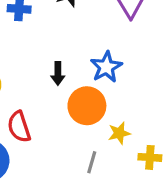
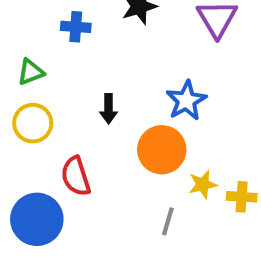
black arrow: (58, 73) -> (109, 109), moved
yellow cross: (150, 157) -> (242, 197), moved

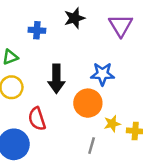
blue star: (186, 101) -> (102, 74), turned 30
black arrow: (109, 109) -> (56, 79), size x1.6

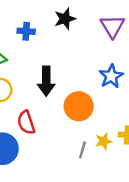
blue star: (102, 74) -> (111, 76), moved, turned -30
yellow star: (112, 124) -> (104, 141), moved

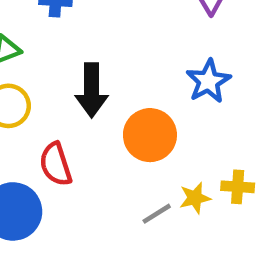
gray line: (82, 150) -> (157, 214), turned 42

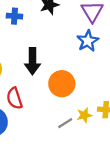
blue star: (208, 81) -> (88, 41), moved

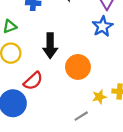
red semicircle: (14, 98) -> (33, 81), turned -114
gray line: (65, 123) -> (81, 116), moved

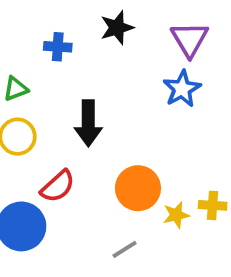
orange circle: (78, 67) -> (138, 188), moved
gray line: (81, 116) -> (125, 249), moved

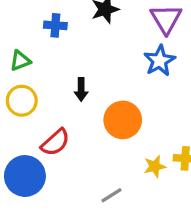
black arrow: (88, 123) -> (81, 89), size x0.6
orange circle: (138, 188) -> (123, 120), moved

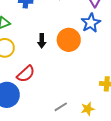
orange circle: (123, 120) -> (69, 40), moved
yellow star: (155, 166) -> (88, 109), moved

